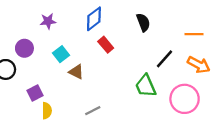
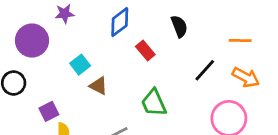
purple star: (48, 21) -> (65, 14), moved
red rectangle: (106, 45) -> (145, 50), moved
purple circle: (24, 48) -> (32, 41), moved, size x1.5
green trapezoid: (146, 86) -> (154, 103), moved

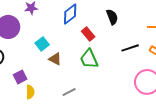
black line: (205, 70) -> (130, 48), turned 30
green trapezoid: (154, 103) -> (89, 59), moved

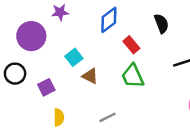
purple square: (20, 77) -> (46, 87), moved

